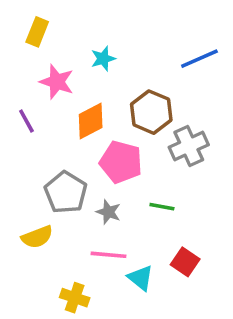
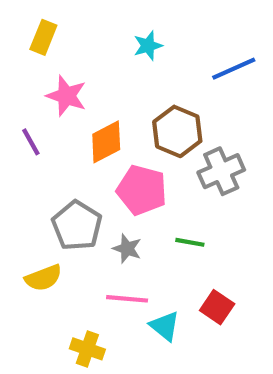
cyan star: (103, 59) -> (148, 46), moved

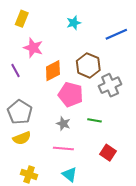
gray pentagon: (77, 226) -> (20, 112), moved
cyan triangle: (165, 326) -> (70, 174), moved
yellow cross: (87, 349) -> (29, 174), moved

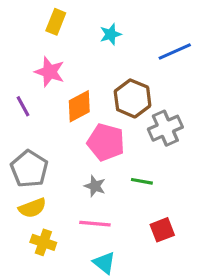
yellow rectangle: (22, 19) -> (56, 22), moved
red square: (108, 153) -> (162, 230), turned 35
yellow cross: (29, 174) -> (43, 242), moved

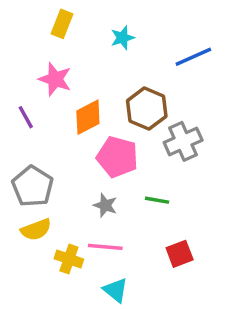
yellow cross: (43, 242) -> (69, 259), moved

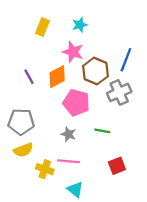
yellow rectangle: (62, 24) -> (42, 27), moved
blue line: (193, 57) -> (126, 60), moved, turned -45
pink star: (55, 79) -> (73, 52), moved
purple line: (26, 117) -> (29, 77), moved
gray pentagon: (33, 186) -> (21, 122), turned -30

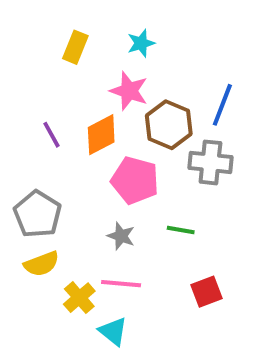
gray cross: (119, 92) -> (210, 162), turned 30
gray pentagon: (21, 122) -> (38, 214), turned 30
yellow cross: (45, 169) -> (79, 298), turned 30
cyan triangle: (75, 189) -> (113, 331), moved

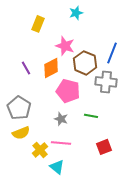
cyan star: (141, 43) -> (76, 13), moved

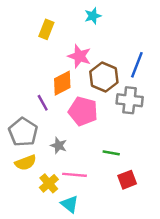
purple line: (26, 68) -> (43, 103), moved
green line: (91, 116) -> (111, 153), moved
gray star: (61, 119) -> (59, 145), moved

